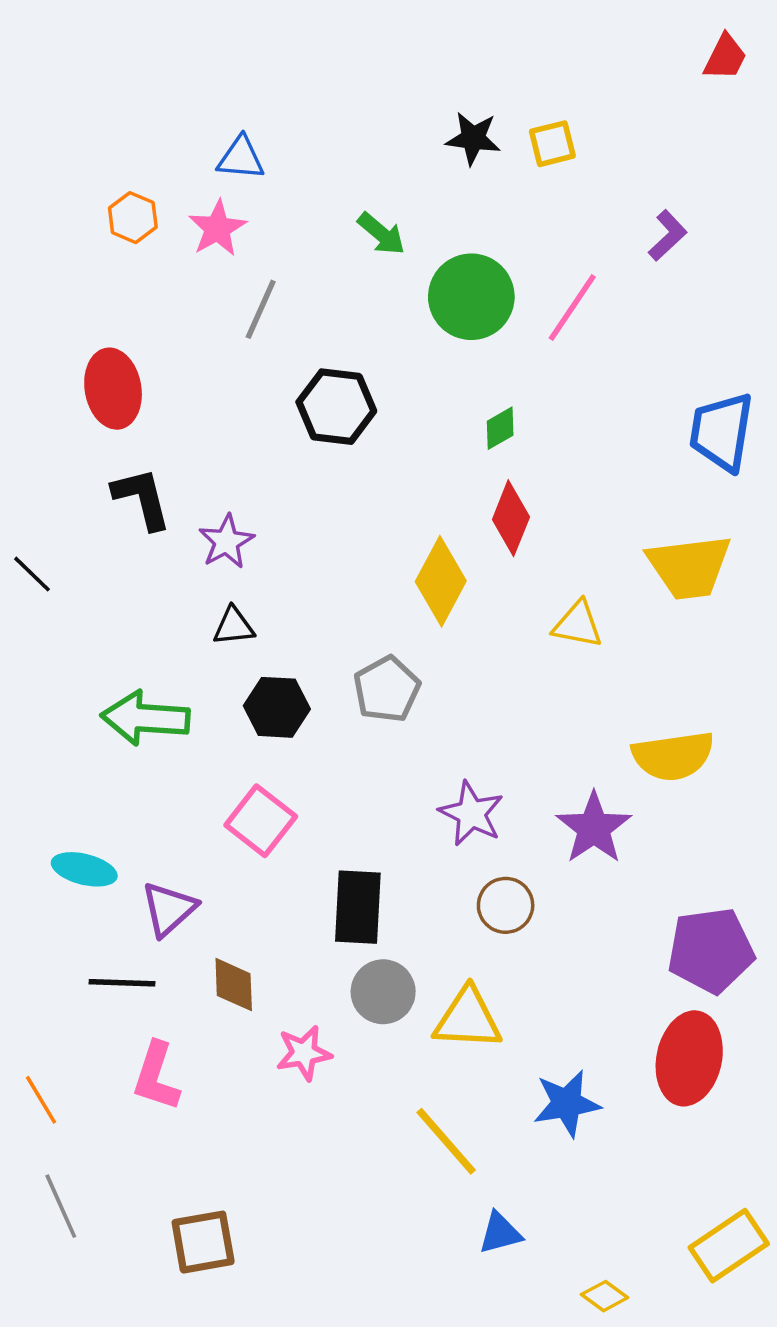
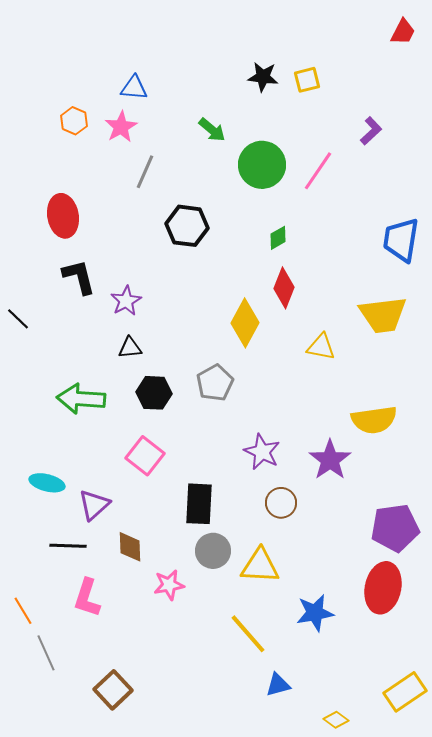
gray line: (61, 1206) -> (46, 653), moved
brown square: (203, 1242) -> (113, 690), turned -33

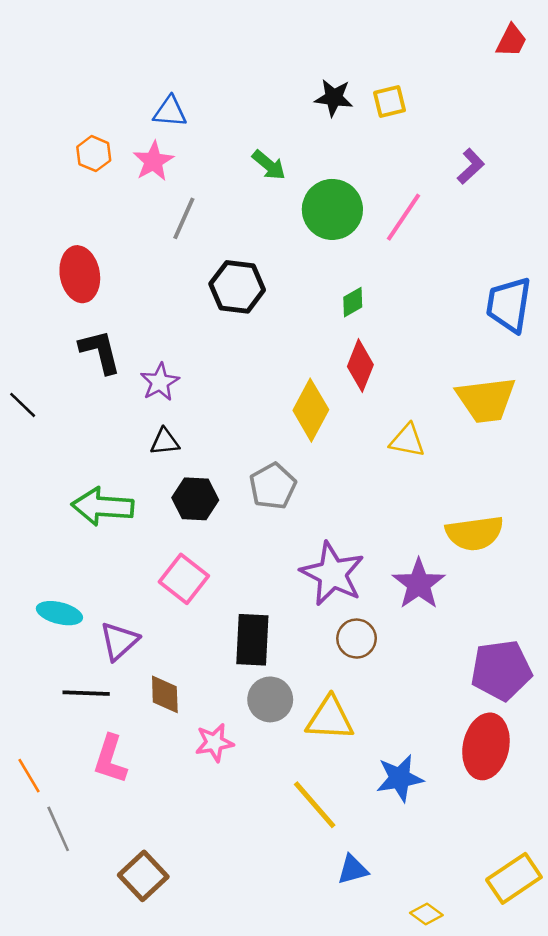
purple star: (262, 452) -> (332, 574), size x1.4

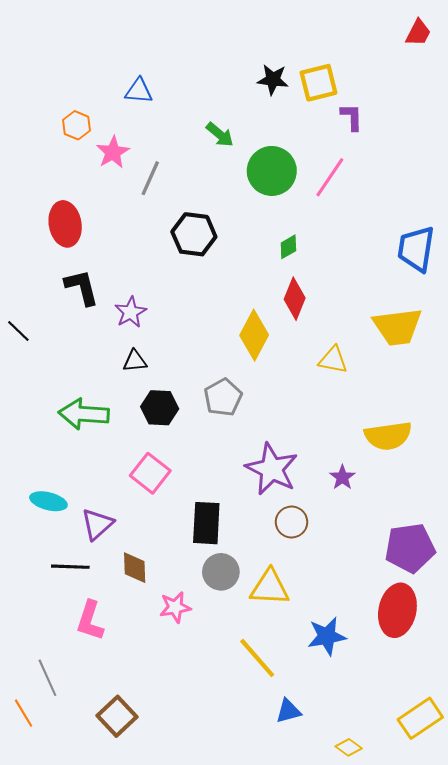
yellow square: (390, 102) -> (319, 83), size x1.4
pink star: (153, 161) -> (113, 152), moved
purple L-shape: (471, 166) -> (352, 117), moved, turned -48
purple star: (419, 584) -> (342, 477), size x0.6
orange line: (29, 776) -> (24, 713), moved

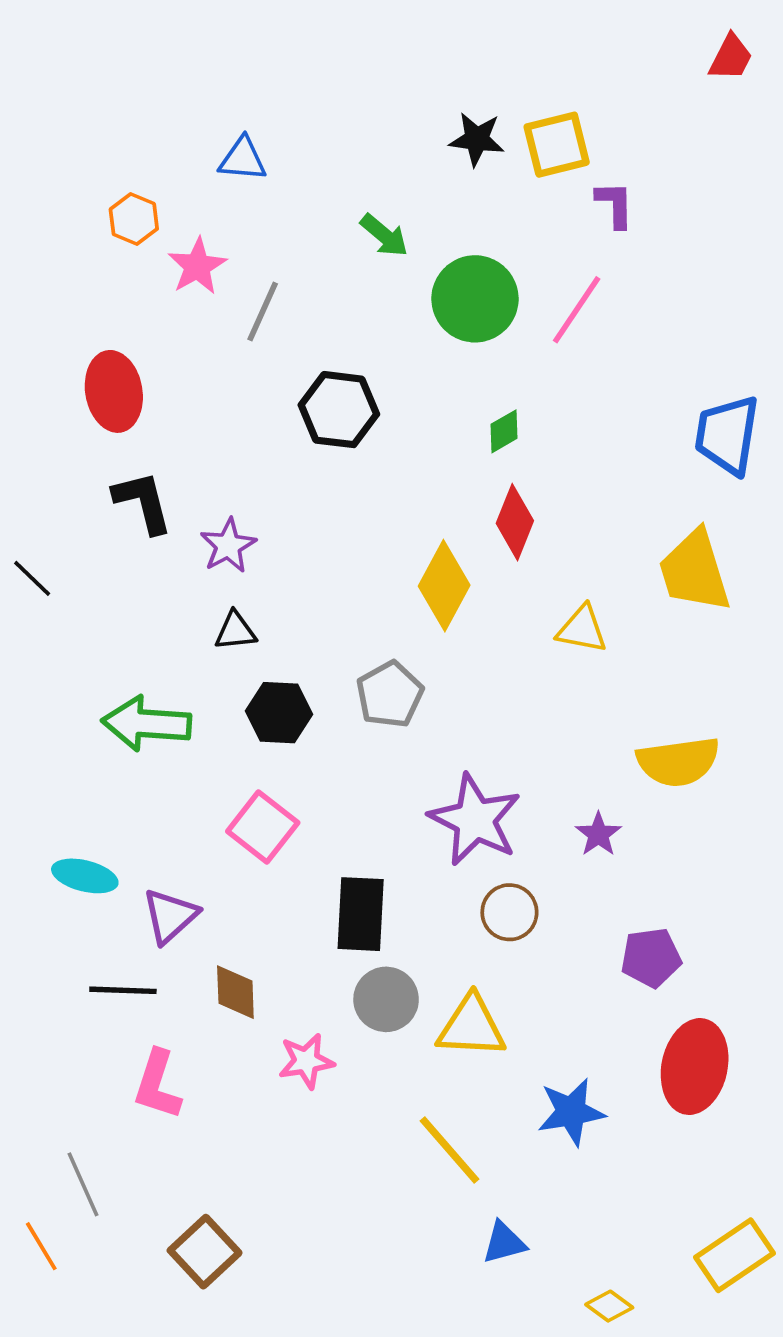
yellow trapezoid: (397, 327) -> (695, 571), turned 80
purple pentagon: (410, 548) -> (651, 958), moved, size x0.7

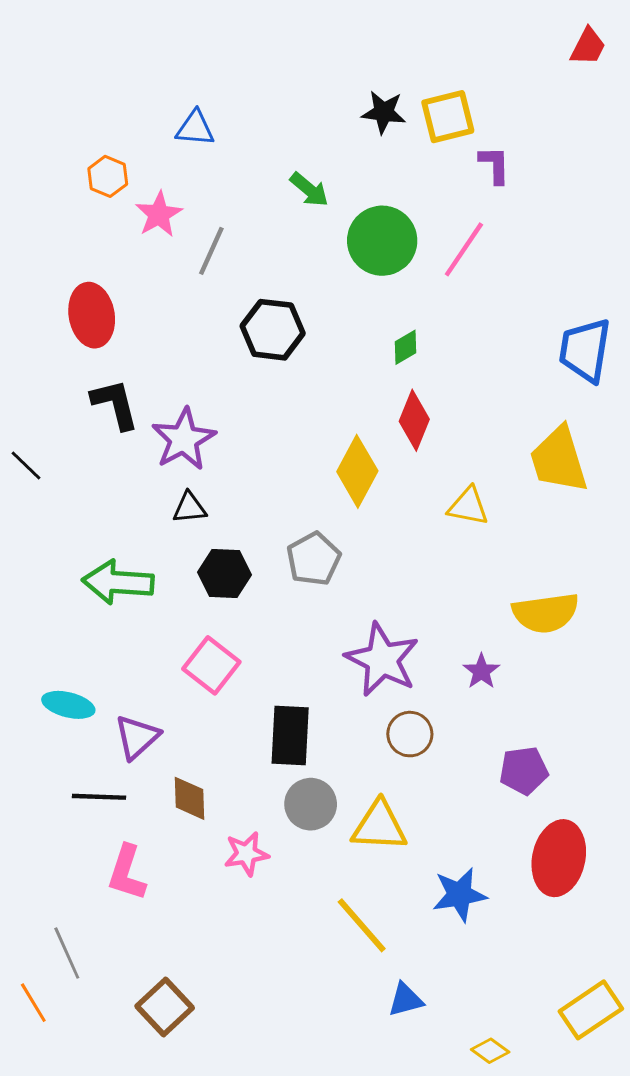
purple star: (228, 546) -> (184, 439), size x1.4

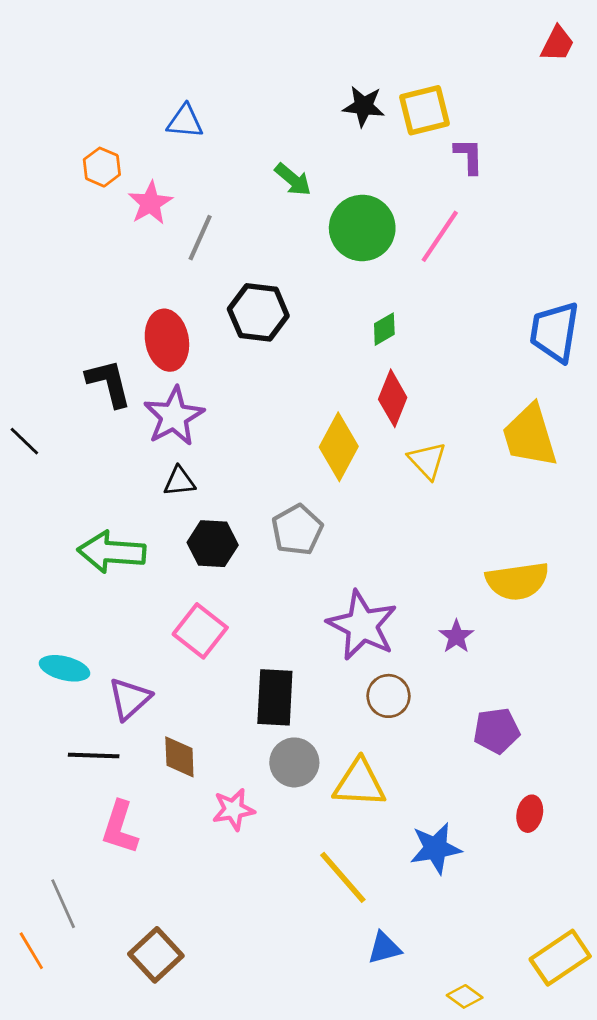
red ellipse: (92, 315) -> (167, 340), moved
yellow triangle: (468, 506) -> (427, 461), moved, turned 36
red ellipse: (559, 858) -> (530, 814), size x0.5

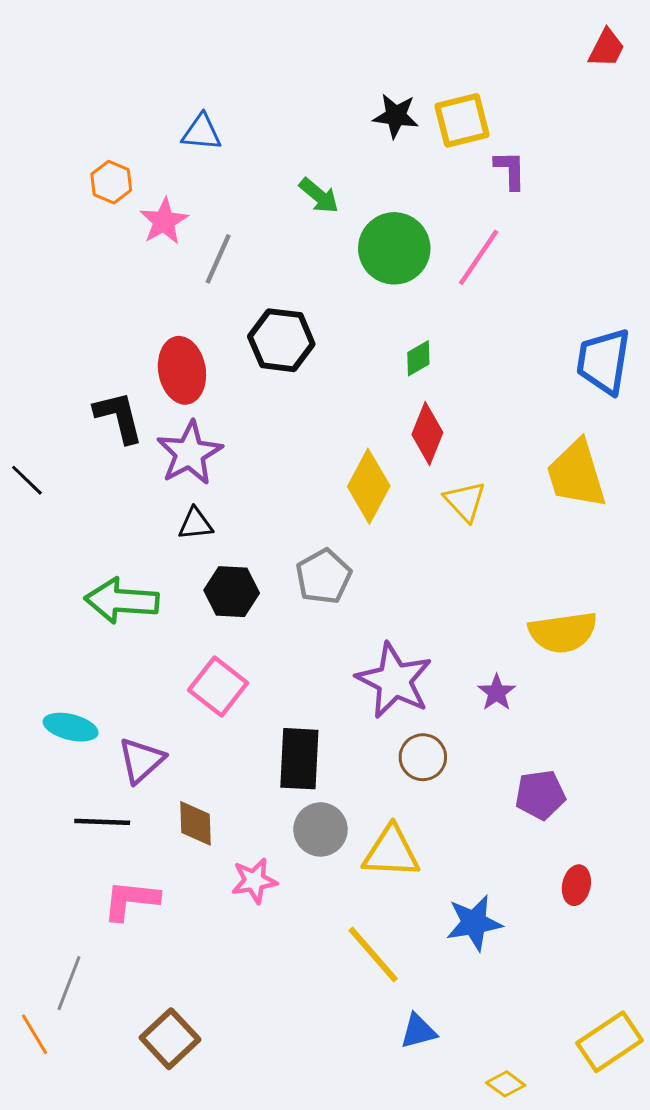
pink L-shape: (120, 828) -> (131, 900), turned 78
gray line: (63, 904) -> (69, 983), turned 45

